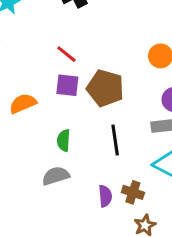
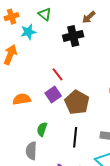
purple square: (67, 85) -> (53, 95), turned 35
gray semicircle: (56, 176) -> (31, 151), turned -84

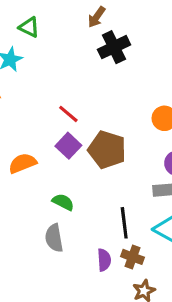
black cross: (73, 36) -> (114, 47), moved
green semicircle: (42, 129) -> (63, 202), turned 112
black line: (75, 137) -> (124, 223), moved

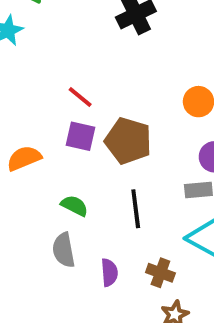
purple square: (68, 146) -> (81, 136), turned -30
black line: (124, 223) -> (136, 209), moved
purple semicircle: (104, 260) -> (109, 273), moved

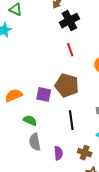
red line: (80, 97) -> (70, 50), moved, turned 32
purple square: (81, 136) -> (44, 94), moved
green semicircle: (74, 206) -> (30, 120), moved

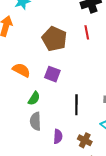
brown pentagon: (67, 85) -> (54, 39), moved
orange semicircle: (14, 95) -> (21, 70), turned 42
green semicircle: (30, 120) -> (34, 98), turned 88

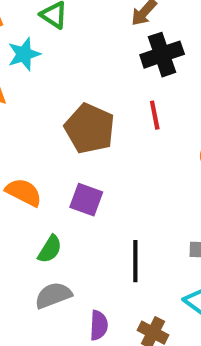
gray semicircle: (35, 121) -> (53, 295), turned 72

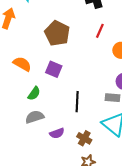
red line: (155, 115) -> (100, 31), moved, turned 32
purple semicircle: (99, 325) -> (57, 133), turned 64

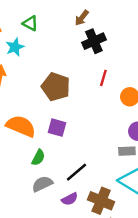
orange semicircle: (22, 64) -> (21, 126), size x1.4
black line: (77, 102) -> (76, 172), moved, turned 54
brown cross: (84, 138) -> (101, 201), size x1.5

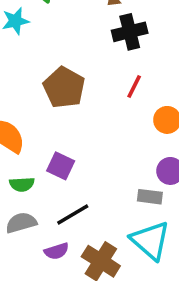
purple square: (57, 128) -> (61, 166), moved
green semicircle: (38, 158) -> (22, 184), turned 49

